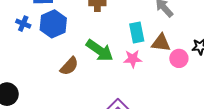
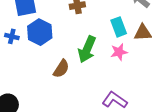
green arrow: (100, 50) -> (87, 49), turned 88

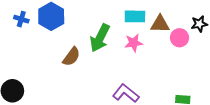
cyan rectangle: (119, 27) -> (135, 16), turned -72

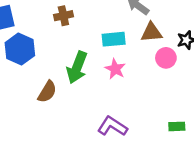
brown triangle: (160, 24) -> (151, 32), moved
pink star: (134, 43) -> (115, 69), turned -30

